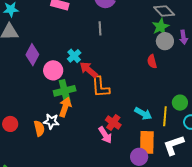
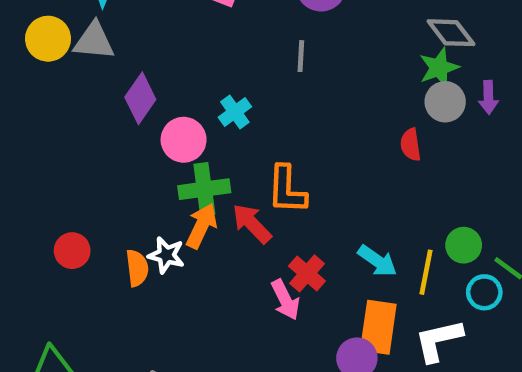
red arrow: (89, 70) -> (252, 223), moved

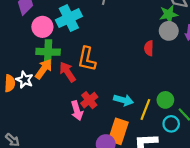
cyan cross: (235, 112) -> (69, 18), size x1.6
cyan arrow: (377, 261) -> (123, 100), turned -30

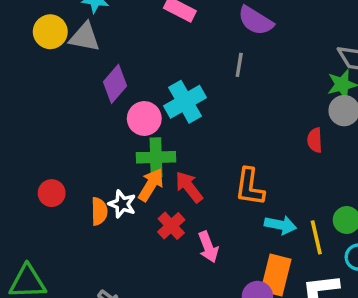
orange L-shape: (87, 59) -> (250, 187), moved
red cross: (89, 100) -> (171, 226), moved
yellow line: (145, 110) -> (316, 237), turned -30

